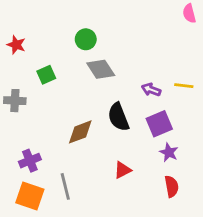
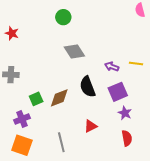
green circle: (86, 39) -> (63, 17), moved
green square: (46, 75) -> (36, 99), moved
gray line: (65, 186) -> (61, 142), moved

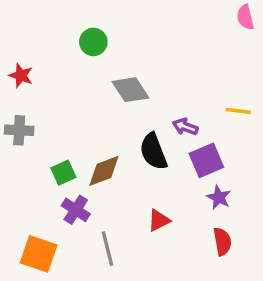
green circle: (63, 17) -> (93, 42), moved
red star: (12, 33) -> (21, 76), moved
purple arrow: (112, 67) -> (185, 127), moved
purple cross: (22, 119) -> (76, 210), moved, turned -35

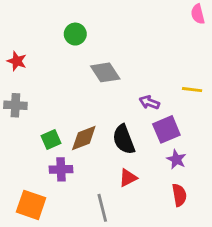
black semicircle: (153, 151) -> (124, 139), moved
purple cross: (76, 210) -> (61, 169), turned -35
gray line: (107, 249) -> (102, 208), moved

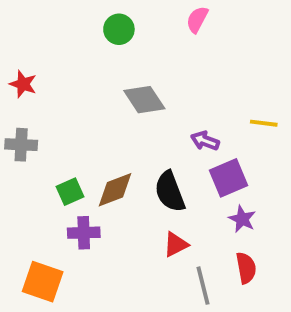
pink semicircle: (198, 14) -> (197, 19), moved, turned 42
green circle: (75, 34) -> (119, 29), moved
gray line: (102, 208) -> (203, 286), moved

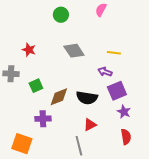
red star: (23, 84) -> (29, 50), moved
yellow line: (264, 123) -> (114, 53), moved
green square: (70, 192) -> (36, 86), moved
black semicircle: (170, 192) -> (87, 98), turned -60
gray line: (203, 286) -> (79, 146), moved

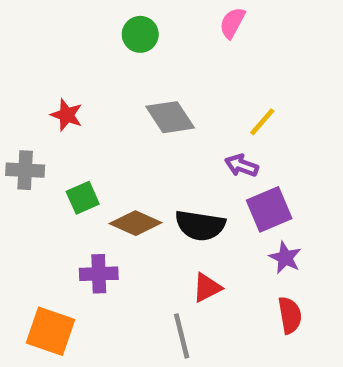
yellow line: (114, 53) -> (262, 122), turned -56
brown diamond: (59, 97) -> (136, 223), turned 45

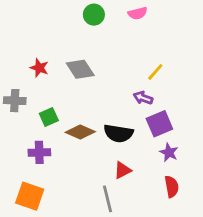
pink semicircle: (232, 23) -> (138, 13), turned -132
green circle: (140, 34) -> (94, 15), moved
gray diamond: (170, 117) -> (80, 69), moved
purple cross: (99, 274) -> (39, 152), moved

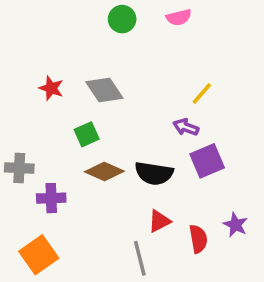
gray cross: (15, 101) -> (19, 168), moved
green square: (49, 117) -> (87, 134), moved
purple star: (169, 152) -> (236, 225), moved
red semicircle: (172, 187) -> (198, 239), moved
orange square: (30, 196) -> (39, 255), turned 36

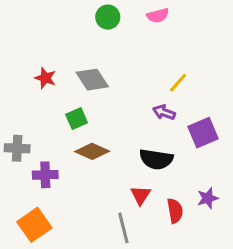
purple square: (207, 161) -> (203, 133), moved
black semicircle: (154, 173) -> (156, 159), moved
red triangle: (159, 221) -> (141, 195), turned -30
purple star: (236, 225) -> (208, 198), turned 30

